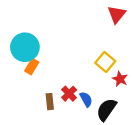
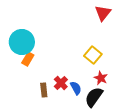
red star: (120, 79) -> (101, 78), moved

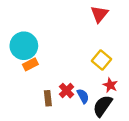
red triangle: (103, 13) -> (99, 14), moved
orange rectangle: (28, 59) -> (30, 64), turned 32

